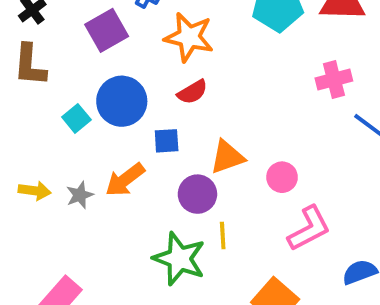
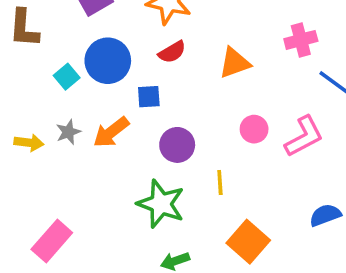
orange triangle: (227, 157) -> (235, 63), moved
gray star: (80, 195) -> (68, 132), moved
pink L-shape: (309, 228) -> (304, 136), moved
yellow line: (223, 236) -> (220, 183), moved

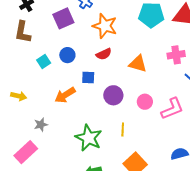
blue circle: (108, 61) -> (67, 55), size x0.6
orange triangle: (235, 63) -> (138, 64), turned 30
gray star: (68, 132) -> (41, 125), moved
purple circle: (177, 145) -> (113, 95), moved

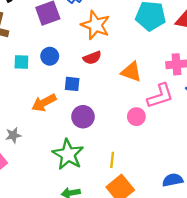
cyan square: (44, 62) -> (21, 62), turned 32
purple circle: (113, 95) -> (83, 117), moved
pink L-shape: (172, 109) -> (160, 96), moved
yellow line: (123, 129) -> (112, 160), moved

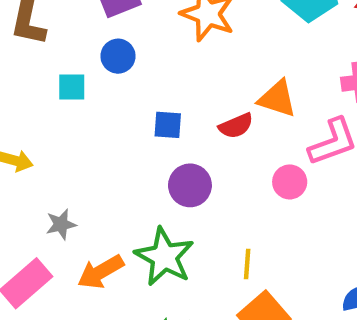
blue circle: (50, 56) -> (118, 56), moved
red semicircle: (92, 58) -> (236, 126), moved
orange arrow: (44, 103) -> (101, 272), moved

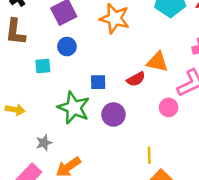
green star: (164, 257) -> (74, 108), moved

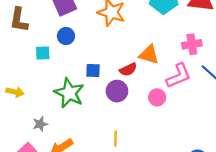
purple circle: (113, 114) -> (117, 91), moved
yellow line: (149, 155) -> (116, 138), moved

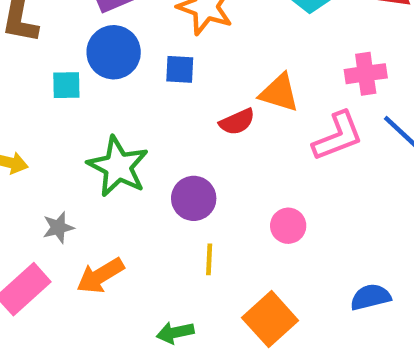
blue circle: (66, 36) -> (114, 52), size x1.5
blue square: (93, 70) -> (180, 69), moved
purple circle: (117, 91) -> (194, 198), moved
pink circle: (157, 97) -> (288, 226), moved

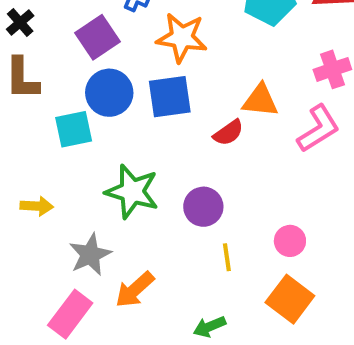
blue square: (180, 69) -> (170, 97), size x1.6
cyan square: (66, 85) -> (74, 129), size x1.4
pink circle: (288, 226) -> (290, 241), moved
gray star: (58, 227) -> (90, 255), size x1.5

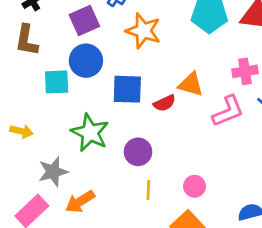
blue square: (170, 97) -> (127, 89), moved

